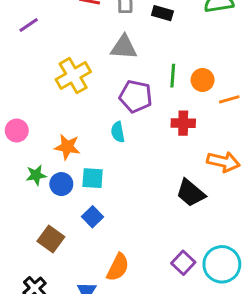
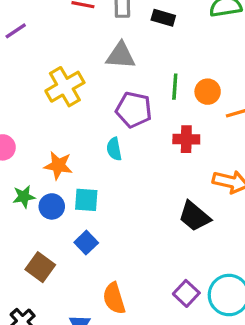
orange semicircle: (118, 267) -> (114, 298), turned 136

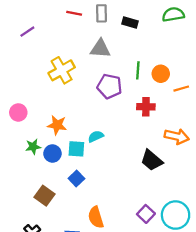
cyan semicircle: (114, 149) -> (96, 136), moved, turned 77

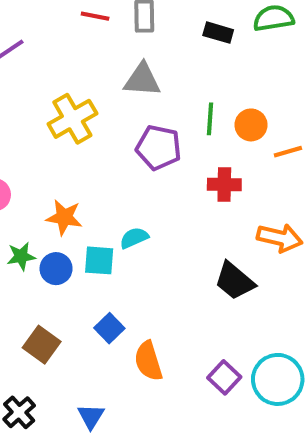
black rectangle: (130, 22) -> (218, 33), moved
blue square: (76, 179) -> (109, 328), moved
orange semicircle: (96, 217) -> (148, 361), moved

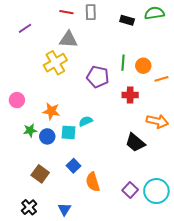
gray triangle: (142, 80) -> (68, 39), moved

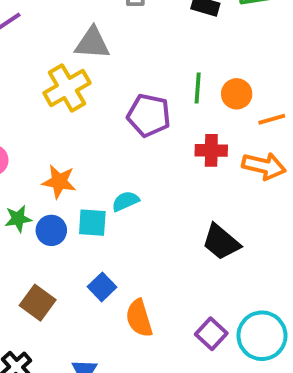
orange arrow: (157, 121) -> (264, 166), moved

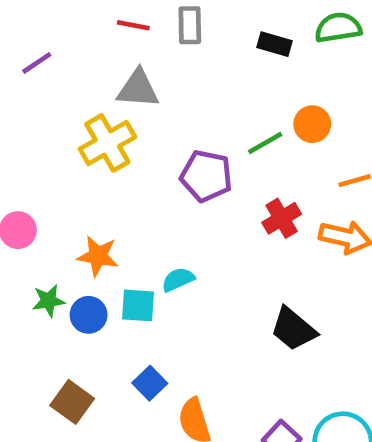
green line: (198, 88) -> (265, 143), turned 56
orange circle: (237, 94) -> (312, 124), moved
red cross: (211, 150) -> (282, 218), turned -32

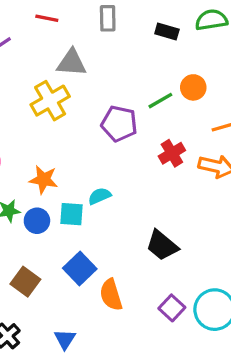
red line: (133, 25) -> (47, 18), moved
black trapezoid: (293, 329) -> (162, 245), moved
blue square: (150, 383) -> (80, 268), size x1.4

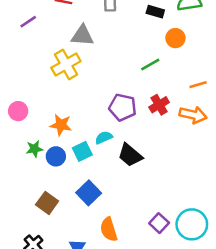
orange circle: (193, 87) -> (175, 38), moved
purple pentagon: (119, 124) -> (123, 107), moved
cyan square: (71, 214) -> (82, 151), turned -30
black trapezoid: (162, 245) -> (130, 155), moved
orange semicircle: (111, 295) -> (109, 229), moved

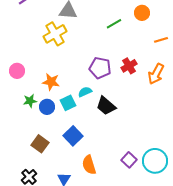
green line: (150, 64) -> (114, 24), moved
orange line: (198, 85) -> (161, 40), moved
orange arrow: (193, 115) -> (156, 74), turned 105

